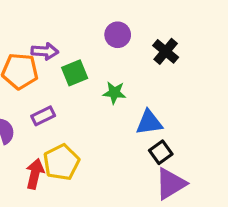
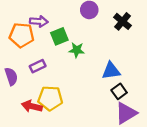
green star: (114, 93) -> (77, 50), moved
yellow pentagon: (61, 162) -> (50, 98), turned 30
red arrow: (35, 174) -> (32, 106), turned -90

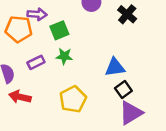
green star: (77, 50) -> (64, 56), moved
yellow pentagon: (50, 98) -> (73, 99), moved, turned -30
red arrow: (32, 106) -> (20, 97), moved

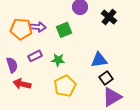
purple arrow: (37, 14) -> (38, 27), moved
green square: (59, 30) -> (64, 30), moved
green star: (64, 56) -> (58, 60), moved

